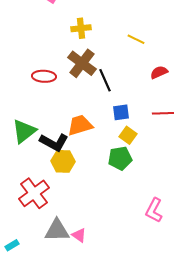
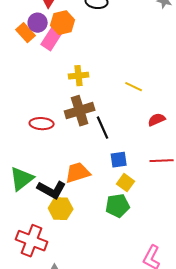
brown cross: (82, 63) -> (80, 111), turned 36
red cross: (34, 193) -> (32, 241), turned -32

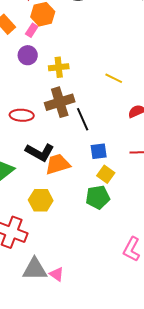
purple circle: (38, 23) -> (28, 55), moved
pink rectangle: (52, 39) -> (32, 30), size x0.6
black L-shape: (52, 190) -> (40, 152), moved

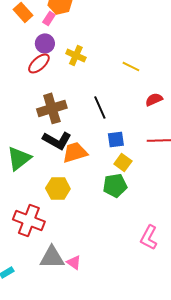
yellow cross: (59, 67) -> (76, 55), turned 30
brown cross: (60, 102) -> (52, 108), moved
red ellipse: (22, 115) -> (39, 63), moved, turned -45

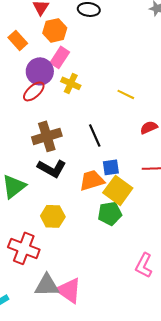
pink rectangle: (49, 18) -> (60, 57), moved, size x1.5
purple circle: (45, 43) -> (40, 71), size x1.4
orange trapezoid: (75, 152) -> (92, 180), moved
yellow square: (123, 162) -> (118, 190), size x1.6
pink triangle: (74, 262) -> (69, 290), size x1.8

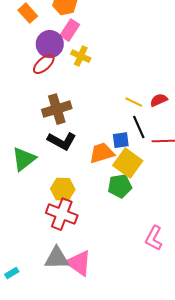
yellow line: (126, 94) -> (134, 102), moved
black line: (95, 135) -> (139, 127), moved
red cross: (24, 248) -> (62, 214), moved

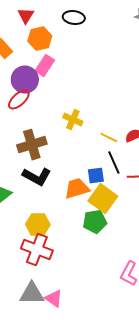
yellow cross: (81, 56) -> (73, 120), moved
pink triangle: (79, 263) -> (54, 299), size x0.7

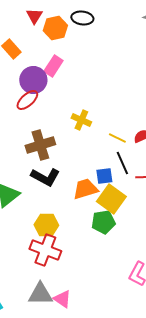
orange hexagon: (40, 39) -> (55, 28), moved

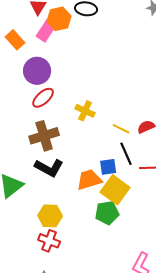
pink rectangle: (53, 66) -> (46, 31), moved
red ellipse: (27, 100) -> (43, 98), moved
red cross: (45, 250) -> (49, 241), size x0.7

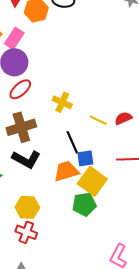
pink rectangle: (46, 31) -> (14, 38), moved
black line: (126, 154) -> (72, 142), moved

